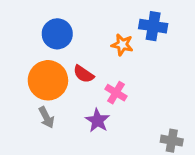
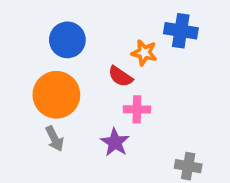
red semicircle: (84, 74) -> (120, 76), moved
pink cross: (116, 93) -> (137, 109), turned -30
gray cross: (172, 141) -> (188, 166), moved

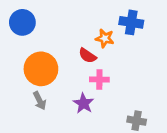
blue circle: (67, 40) -> (22, 22), moved

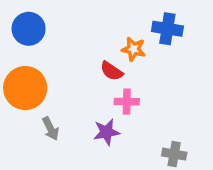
orange circle: (41, 69) -> (25, 88), moved
purple star: (83, 103) -> (106, 132), turned 30

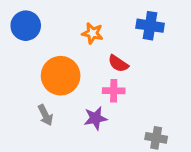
orange star: (134, 49) -> (92, 33), moved
red semicircle: (112, 71) -> (118, 64), moved
orange circle: (25, 88) -> (61, 76), moved

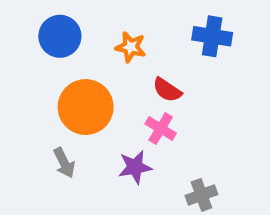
blue circle: (26, 26) -> (60, 36), moved
pink cross: (114, 91) -> (161, 128), turned 30
gray cross: (156, 138) -> (201, 195), moved, turned -30

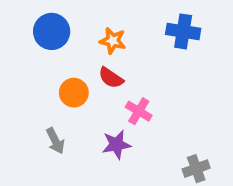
red semicircle: (167, 90) -> (111, 78), moved
orange circle: (86, 107) -> (74, 93), size x0.6
gray cross: (201, 195) -> (196, 169), moved

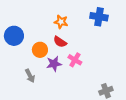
blue circle: (52, 31) -> (14, 36), moved
purple star: (116, 144) -> (54, 64), moved

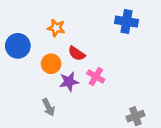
orange star: (61, 22) -> (56, 28), moved
gray arrow: (30, 76) -> (49, 107), moved

